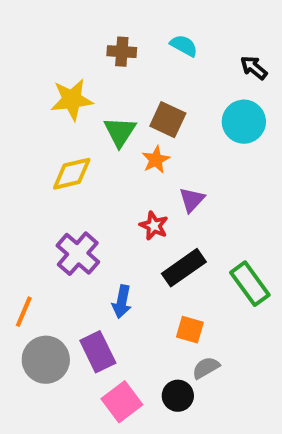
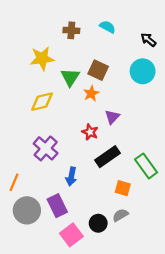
orange square: (190, 330) -> (123, 188), moved
black circle: (178, 396) -> (98, 223), moved

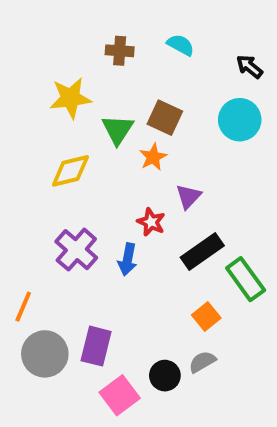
black rectangle: (108, 157) -> (202, 252), moved
blue arrow: (71, 176) -> (127, 259), moved
orange square: (123, 188) -> (206, 317), turned 35
purple rectangle: (57, 206) -> (96, 346), turned 40

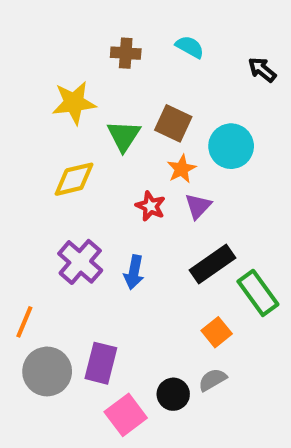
cyan circle: (240, 120) -> (231, 146), moved
orange star: (153, 157) -> (181, 169), moved
red star: (151, 222) -> (150, 206), moved

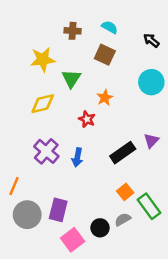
brown square: (173, 123) -> (105, 55), moved
cyan circle: (231, 146) -> (151, 82), moved
purple triangle: (198, 206) -> (151, 141), moved
green rectangle: (258, 293) -> (149, 206), moved

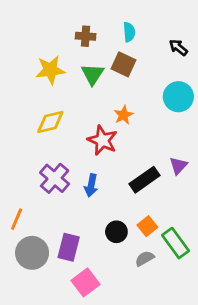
cyan semicircle: (110, 27) -> (129, 32), turned 56
green triangle: (71, 79) -> (93, 74), moved
red star: (87, 119) -> (102, 140), size x1.5
black circle: (100, 228) -> (116, 232), moved

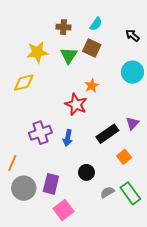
cyan semicircle: (129, 32) -> (96, 24), turned 40
yellow diamond: (50, 122) -> (24, 82), moved
purple cross: (55, 178) -> (40, 133), turned 30
orange square: (147, 226) -> (124, 157), moved
green rectangle: (176, 243) -> (130, 193), moved

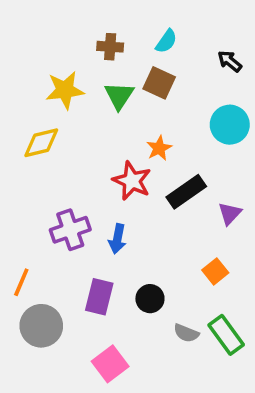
black rectangle: (107, 134) -> (186, 192), moved
purple rectangle: (51, 184) -> (99, 297), moved
gray semicircle: (107, 192) -> (186, 333), turned -128

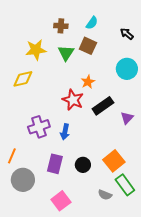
orange square: (215, 271) -> (114, 161), moved, size x1.5
gray semicircle: (186, 333) -> (105, 195), moved

